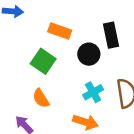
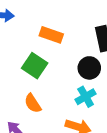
black circle: (89, 54) -> (89, 68), moved

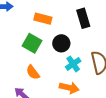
black circle: (89, 68) -> (61, 43), moved

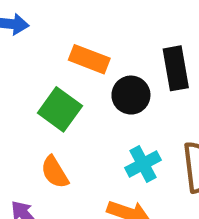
black circle: (61, 43) -> (131, 95), moved

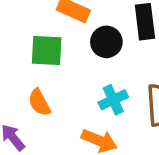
green square: (60, 109) -> (47, 50), turned -36

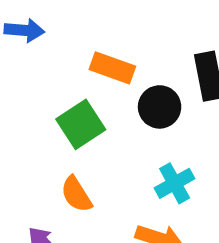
green square: (47, 50) -> (81, 124), turned -32

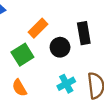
orange rectangle: (112, 68) -> (38, 28), turned -66

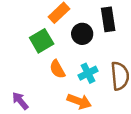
orange semicircle: (19, 88) -> (57, 69), moved

